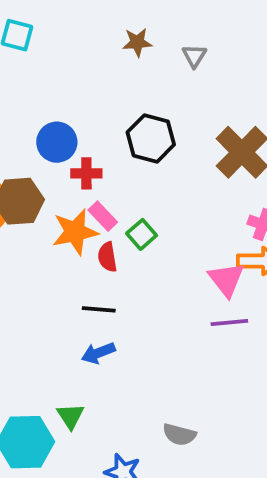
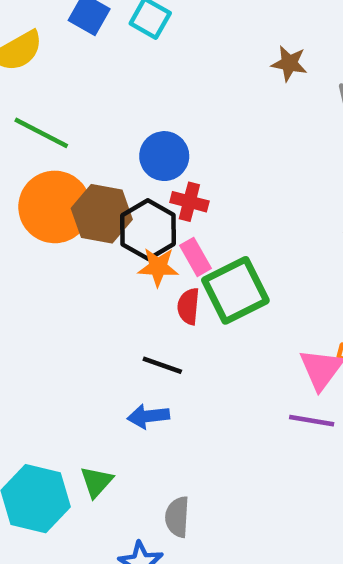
black hexagon: (151, 138) -> (148, 230), moved
orange star: (75, 232) -> (158, 267), size x0.7
green square: (142, 234) -> (235, 290), size x1.8
gray semicircle: (179, 435) -> (177, 517), moved, turned 64

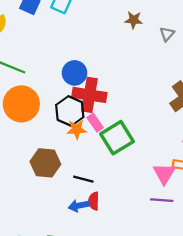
red cross: (189, 202) -> (89, 95), size x1.8
brown hexagon: (102, 214) -> (45, 163), moved
red semicircle: (188, 306) -> (94, 201), moved

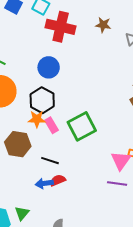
red cross: (89, 95) -> (61, 27), moved
pink rectangle: (95, 123) -> (52, 125), moved
orange star: (77, 129) -> (37, 119), moved
red semicircle: (94, 201) -> (58, 180), turned 63

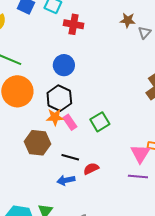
brown star: (103, 25) -> (128, 20), moved
red cross: (61, 27) -> (74, 24), size x0.7
green square: (82, 126) -> (100, 122), size x0.7
red semicircle: (58, 180) -> (91, 169), moved

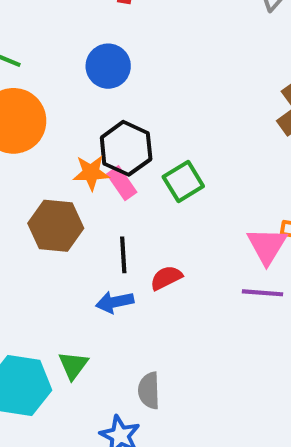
black hexagon: (59, 98) -> (126, 148), moved
black line: (70, 157) -> (123, 255), turned 72

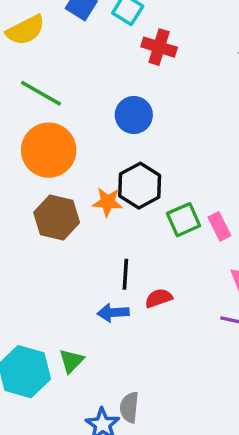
pink rectangle: (122, 183) -> (219, 226), moved
brown hexagon: (56, 226) -> (57, 218), moved
gray semicircle: (149, 391) -> (129, 407), moved

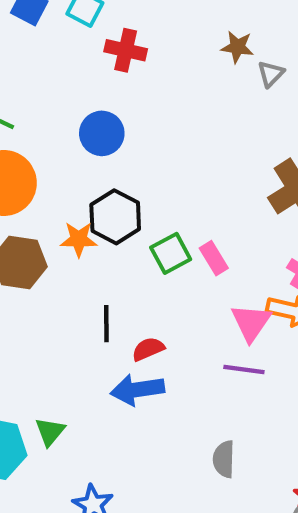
blue arrow: (113, 313) -> (137, 390), moved, size x1.4
gray semicircle: (129, 407) -> (224, 459), moved

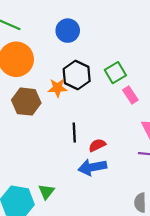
green square: (171, 253) -> (115, 73), moved

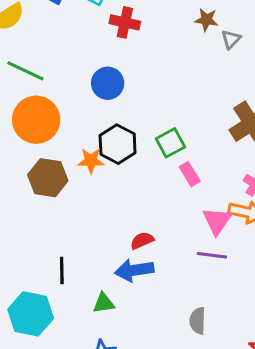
black line: (74, 133) -> (62, 270), moved
green triangle: (46, 192) -> (104, 303), moved, turned 42

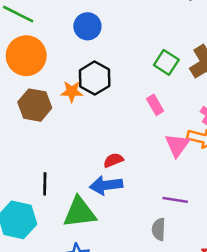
green square: (170, 143) -> (166, 62), moved, turned -30
purple line: (212, 255) -> (175, 200), moved
green triangle: (104, 303) -> (80, 212), size x1.8

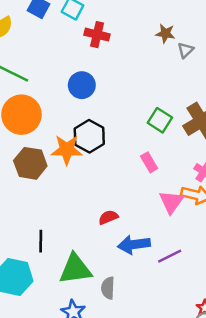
orange star: (72, 91) -> (67, 150), size x1.4
blue arrow: (106, 185) -> (134, 245), moved
purple line: (175, 200) -> (170, 256), turned -35
gray semicircle: (159, 229) -> (108, 288), moved

